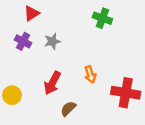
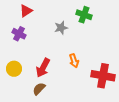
gray star: (52, 41) -> (61, 28), moved
yellow circle: (12, 95) -> (14, 69), moved
brown semicircle: (68, 109) -> (39, 89), moved

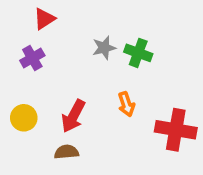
green cross: (84, 15) -> (138, 53), moved
purple cross: (19, 34) -> (32, 58), turned 32
brown semicircle: (39, 89) -> (66, 152), turned 40

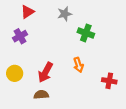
gray star: (104, 48) -> (65, 14), moved
red cross: (176, 130) -> (109, 81), size x0.6

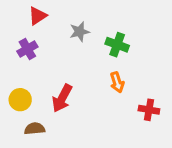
gray star: (65, 14) -> (79, 32), moved
orange arrow: (78, 65) -> (117, 82), moved
brown semicircle: (41, 95) -> (35, 129), moved

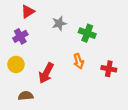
orange arrow: (117, 82) -> (79, 61), moved
yellow circle: (20, 100) -> (16, 64), moved
red cross: (149, 110) -> (109, 69), moved

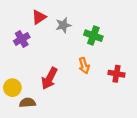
red triangle: (28, 12) -> (39, 17), moved
yellow circle: (16, 64) -> (12, 88), moved

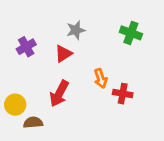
red triangle: (39, 17) -> (63, 54), moved
green cross: (93, 36) -> (131, 33), moved
red cross: (116, 74) -> (123, 94), moved

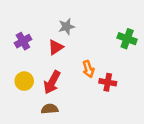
green cross: (131, 33) -> (127, 39), moved
yellow circle: (15, 105) -> (24, 81), moved
brown semicircle: (33, 123) -> (50, 109), moved

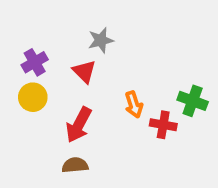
green cross: (127, 39) -> (193, 101), moved
red triangle: (56, 47) -> (84, 71), turned -42
yellow circle: (24, 81) -> (33, 97), moved

